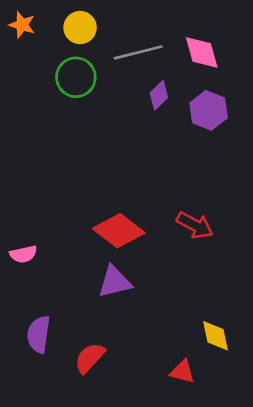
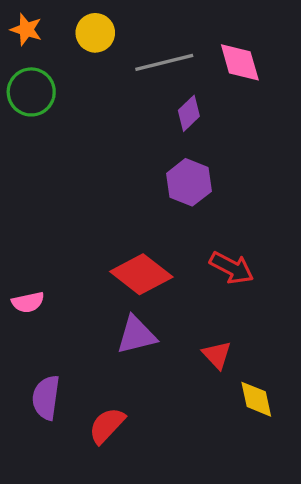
green circle: (76, 77) -> (31, 92), moved
purple hexagon: (209, 110) -> (189, 182), moved
red triangle: (182, 372) -> (217, 355), moved, turned 32

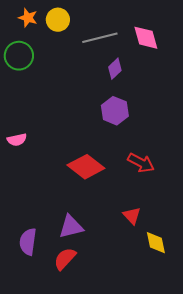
orange star: (26, 30) -> (28, 18), moved
pink semicircle: (28, 302) -> (17, 140), moved
purple triangle: (136, 335) -> (71, 227), moved

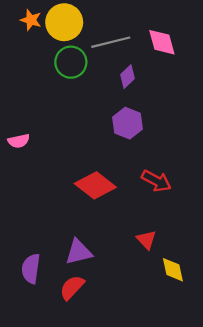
yellow circle: (58, 20) -> (64, 22), size x1.4
green circle: (19, 56) -> (71, 62), moved
pink semicircle: (17, 140) -> (19, 141), moved

